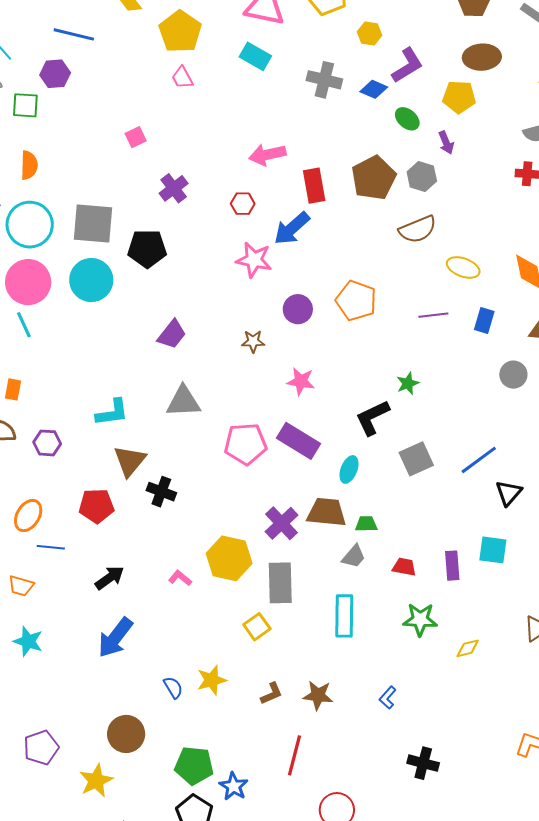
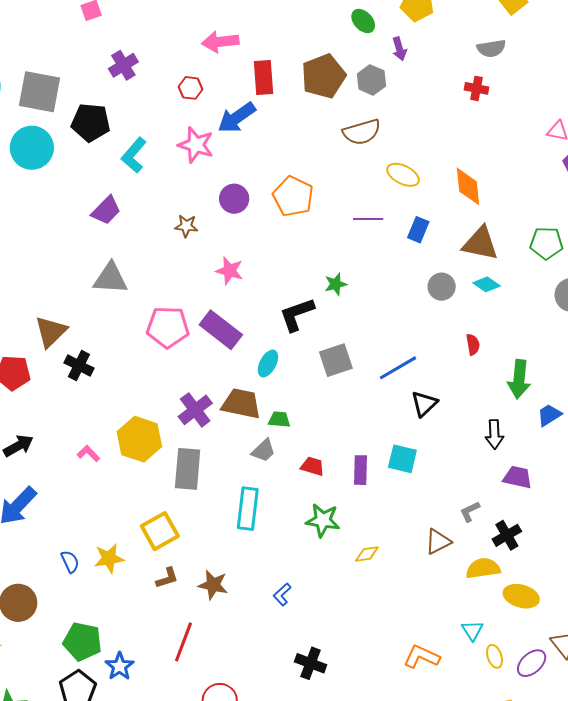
cyan L-shape: (112, 413) -> (134, 155), moved, turned 132
yellow square: (257, 627) -> (160, 531), moved, size x1.4

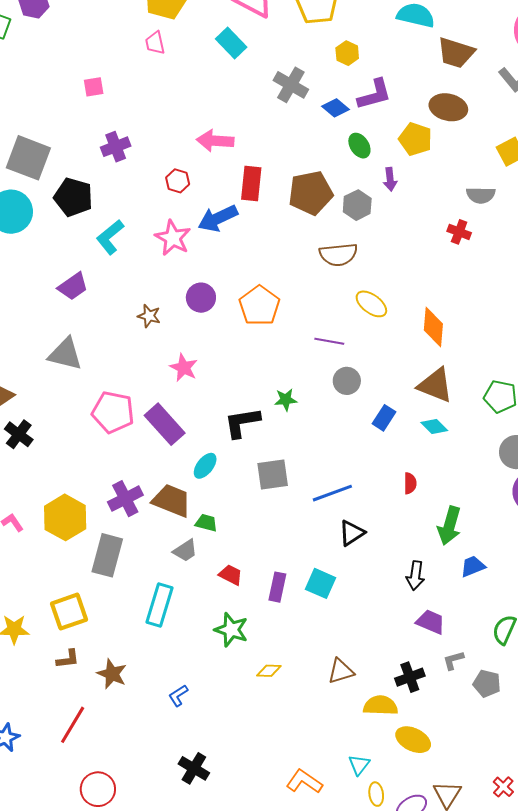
blue rectangle: (418, 230) -> (384, 418), moved
gray circle: (442, 287) -> (347, 381), moved
gray L-shape: (470, 511) -> (453, 660), moved

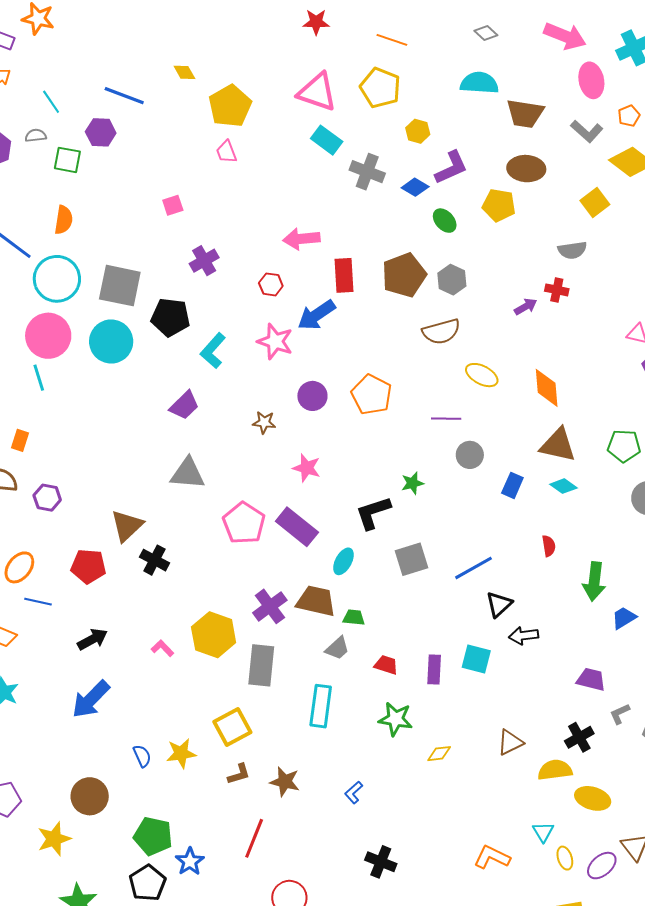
cyan rectangle: (231, 43) -> (327, 140), moved
purple arrow: (390, 179) -> (526, 307), moved, turned -105
pink pentagon: (113, 412) -> (244, 523), turned 30
black arrow: (415, 576) -> (524, 636), moved, turned 84

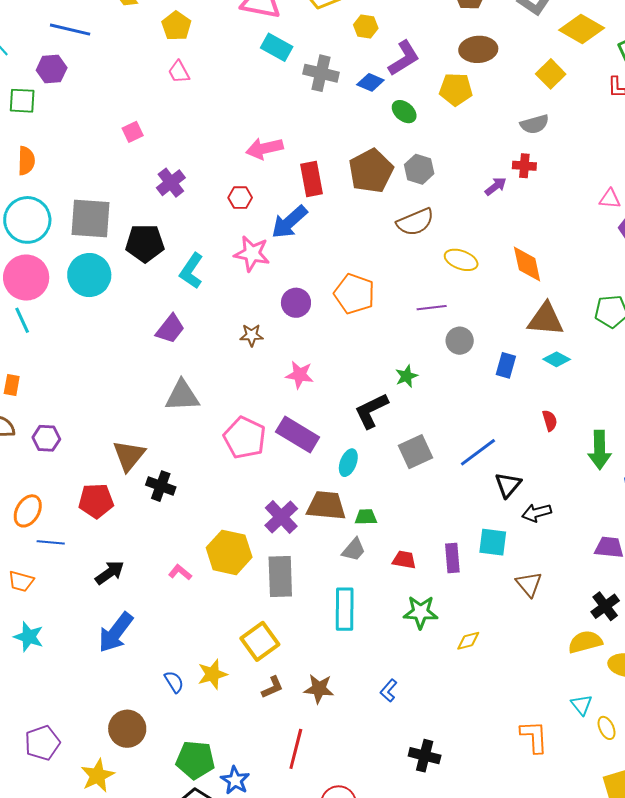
yellow pentagon: (230, 106) -> (176, 26), size x0.7
brown triangle: (510, 742) -> (529, 584), moved, turned -36
orange L-shape: (492, 857) -> (534, 737), turned 69

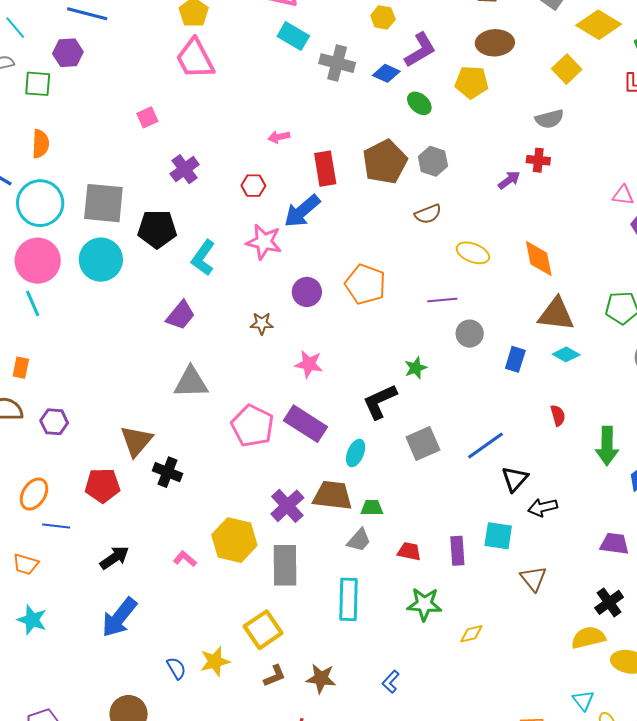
pink trapezoid: (179, 72) -> (195, 59), size x1.8
pink arrow: (264, 148) -> (279, 137), size x0.6
brown semicircle: (415, 222) -> (428, 214), size x0.7

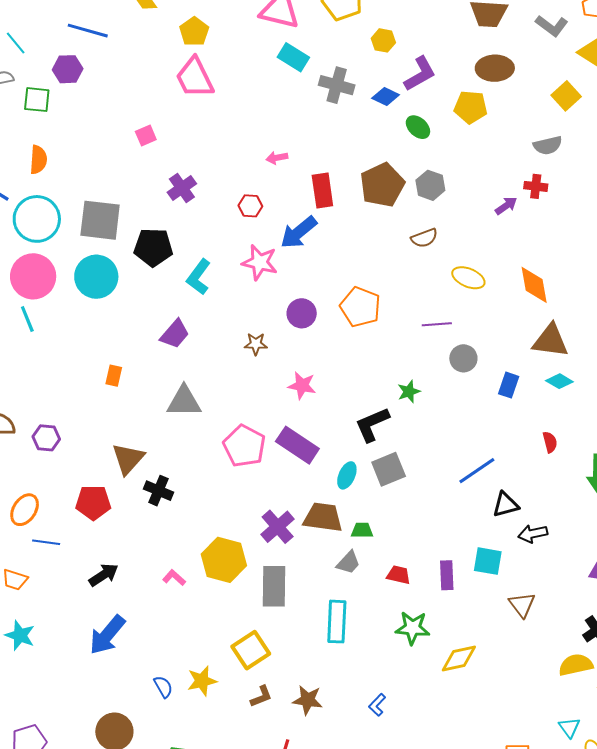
orange rectangle: (21, 368) -> (114, 376), moved
gray square: (423, 444) -> (389, 469), moved
black triangle: (515, 479) -> (506, 505), turned 32
yellow diamond: (471, 634) -> (459, 659), size x1.5

